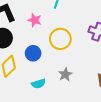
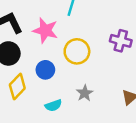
pink star: (35, 20) -> (45, 30), size x1.5

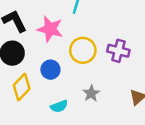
purple cross: (121, 41) -> (118, 51), moved

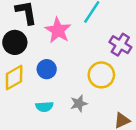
yellow circle: (83, 50) -> (101, 75), moved
purple cross: (118, 51) -> (120, 45), moved

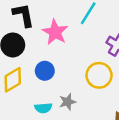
gray star: (79, 104) -> (68, 102), moved

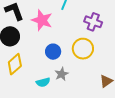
blue circle: (45, 71) -> (53, 52), moved

